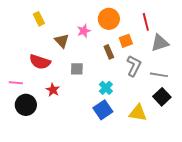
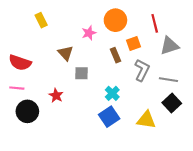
brown triangle: (62, 41) -> (66, 53), moved
red semicircle: (40, 62) -> (20, 63), moved

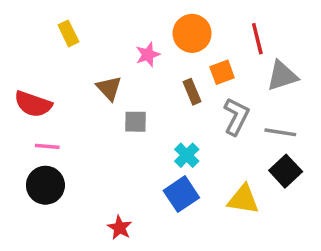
pink line: (17, 88) -> (47, 146), moved
red star: (56, 95) -> (120, 228), moved

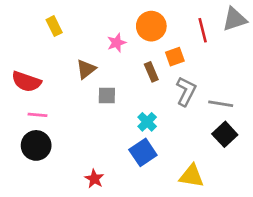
gray triangle: (282, 76) -> (235, 19), moved
brown triangle: (109, 88) -> (86, 69), turned 35
yellow triangle: (243, 199) -> (192, 176), moved

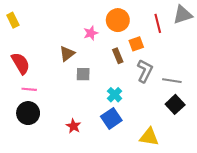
yellow rectangle: (54, 26) -> (13, 20), moved
red semicircle: (26, 82) -> (21, 63), turned -140
red star: (94, 179) -> (73, 126), moved

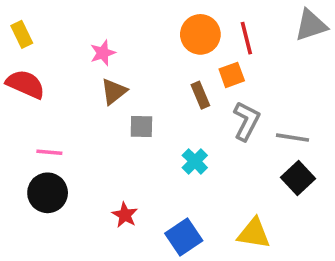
red line: (158, 23) -> (246, 38), moved
pink star: (91, 33) -> (103, 53), moved
red semicircle: (21, 63) -> (25, 84), moved, turned -35
blue square: (111, 118) -> (184, 237), moved

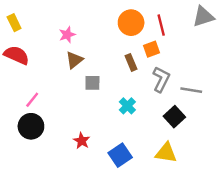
pink line: (49, 152) -> (32, 100), turned -56
black square: (298, 178) -> (174, 117), moved

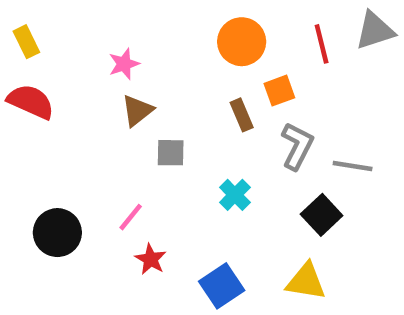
red line: (161, 25) -> (322, 44), moved
pink line: (32, 100) -> (131, 217), moved

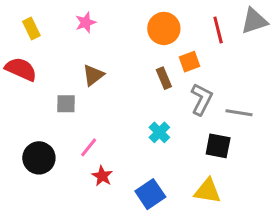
yellow rectangle: (26, 42) -> (31, 28), moved
pink star: (124, 64) -> (86, 22), moved
gray square: (171, 153) -> (66, 104), moved
black square: (322, 215) -> (218, 146), turned -36

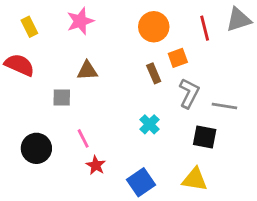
pink star: (86, 22) -> (80, 21), size x1.4
brown triangle: (93, 75) -> (87, 71), turned 35
pink line: (89, 147) -> (83, 138), turned -66

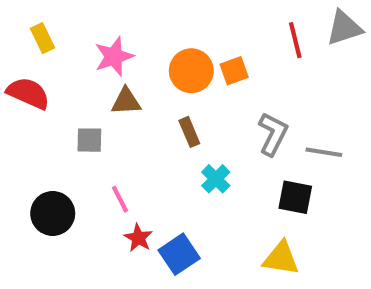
pink star: (80, 21) -> (114, 56), moved
orange circle: (154, 27) -> (191, 71), moved
orange square: (178, 58) -> (234, 71), moved
brown rectangle: (154, 73) -> (189, 132), moved
blue square: (141, 182) -> (179, 254), moved

